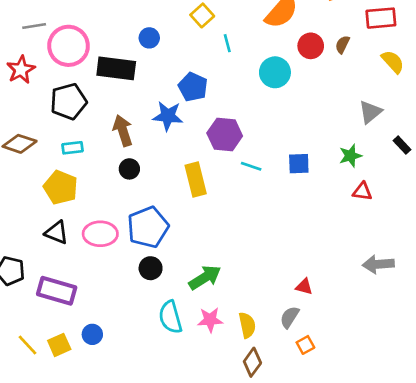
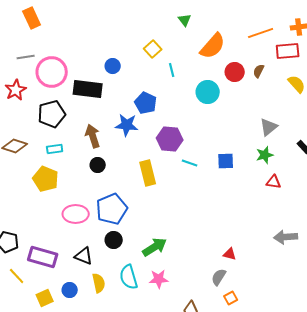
gray triangle: (370, 112) -> (269, 127), moved
black triangle: (57, 232) -> (84, 256), moved
yellow semicircle: (247, 325) -> (99, 283), moved
yellow line: (27, 345) -> (17, 276), moved

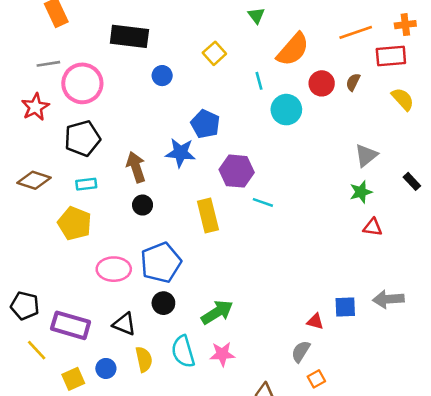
cyan line: (172, 70) -> (259, 81), moved
black rectangle: (88, 89) -> (129, 36), moved
blue square: (226, 161) -> (345, 307), moved

